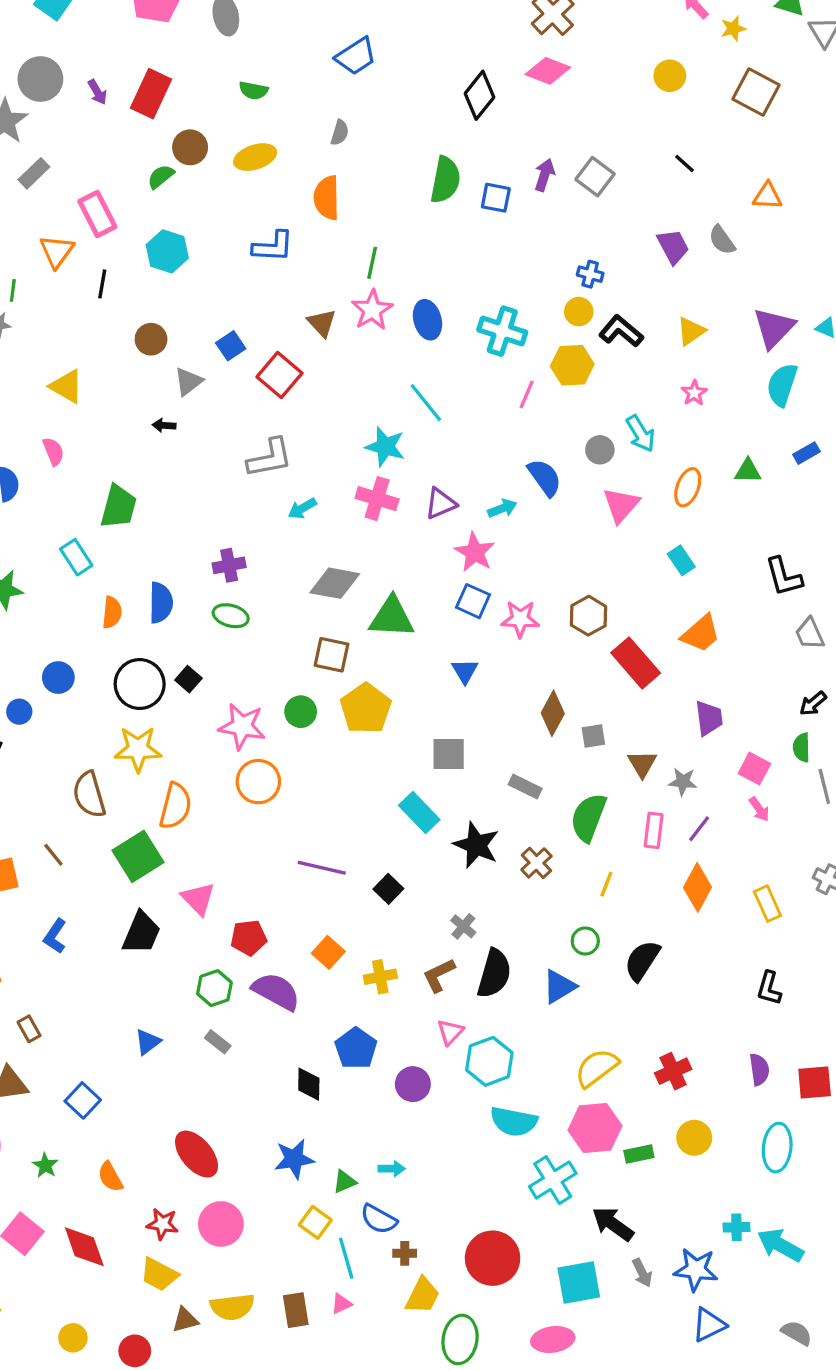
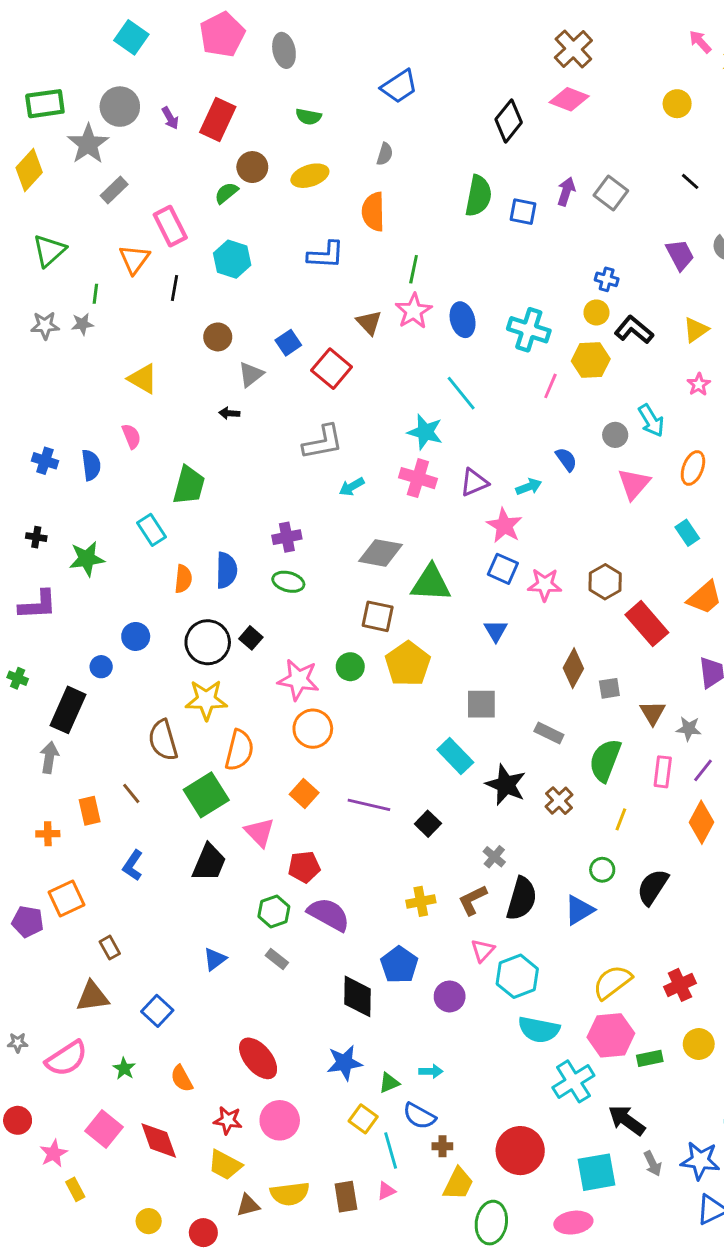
blue semicircle: (545, 477) -> (566, 459), size x0.7
orange square: (328, 952) -> (304, 793), moved
black diamond: (309, 1084) -> (357, 996), size x1.4

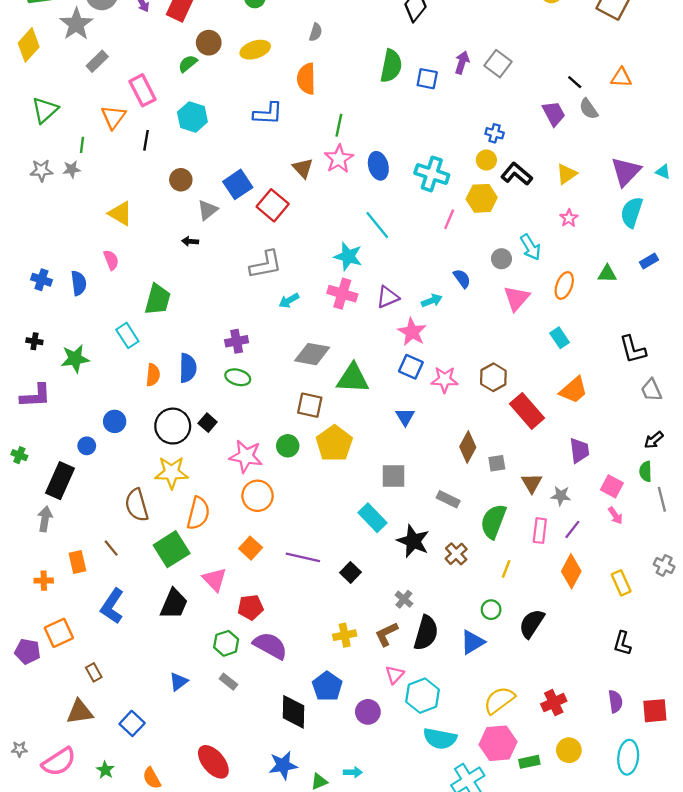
black line: (690, 181) -> (575, 82), moved
blue square: (288, 343) -> (238, 184), size x1.4
blue L-shape: (133, 865) -> (112, 606), size x1.4

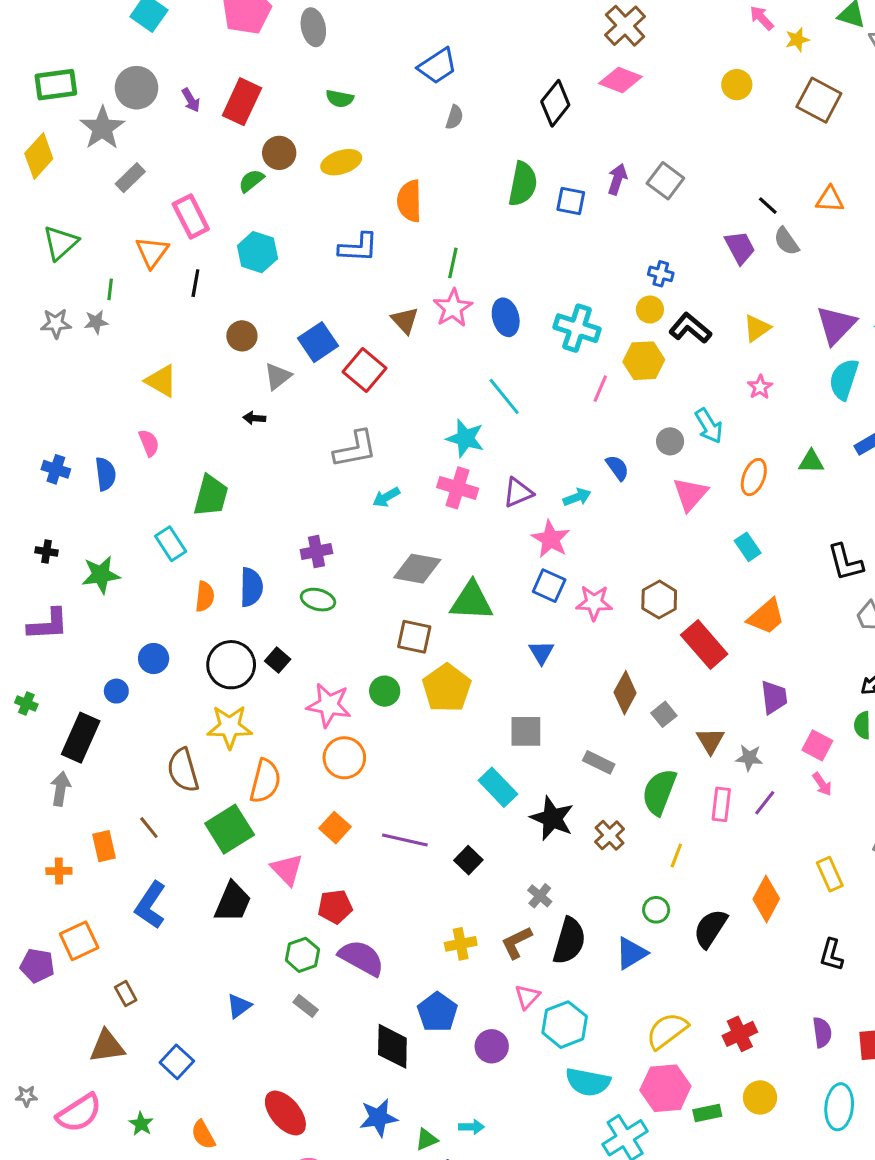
gray semicircle: (316, 32) -> (454, 117), moved
gray square: (497, 463) -> (664, 714), turned -30
orange diamond: (571, 571) -> (766, 899), moved

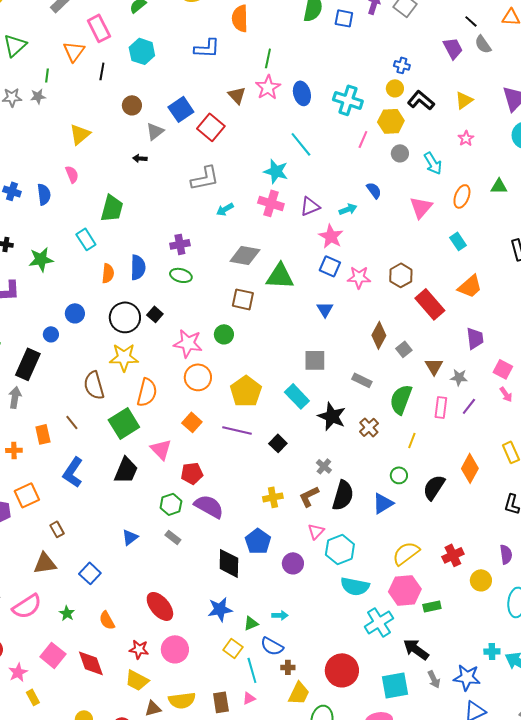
yellow triangle: (161, 381) -> (80, 134), turned 50
gray circle: (670, 441) -> (400, 153), moved
yellow pentagon: (447, 688) -> (246, 391), moved
yellow circle: (760, 1097) -> (481, 580), moved

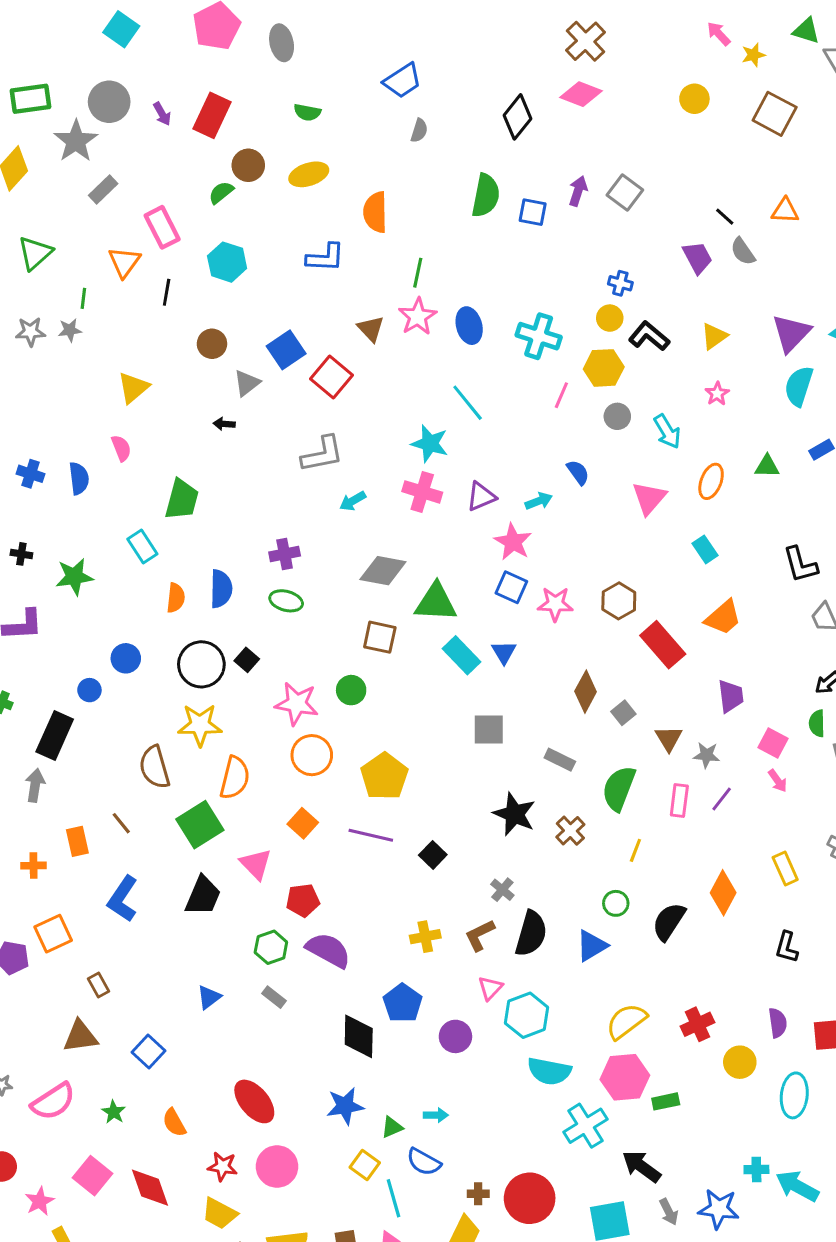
cyan rectangle: (297, 396) -> (462, 655), moved
brown cross: (288, 667) -> (478, 1194), moved

